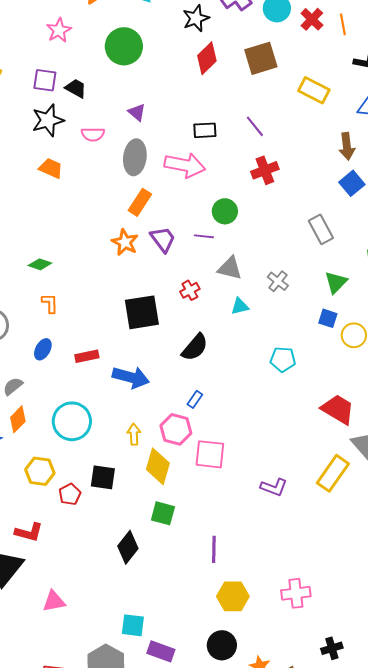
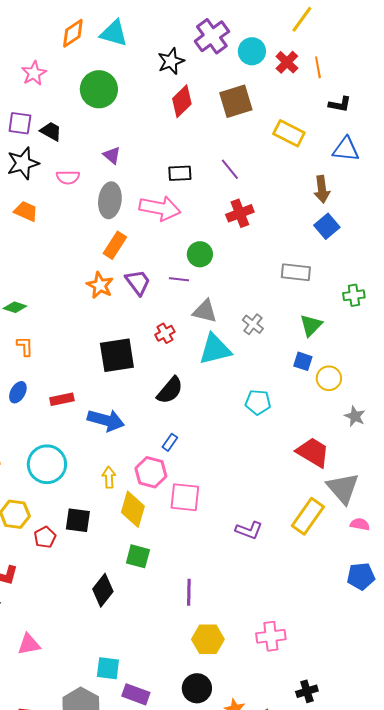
gray rectangle: (321, 229) -> (296, 272), turned -56
cyan triangle: (240, 306) -> (215, 349), size x1.8

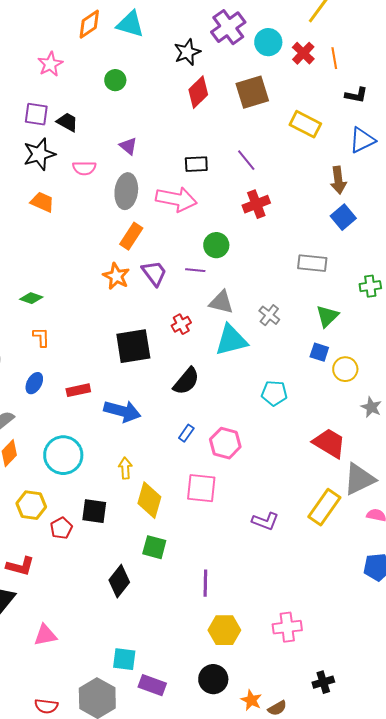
green circle: (99, 89) -> (115, 80), size x0.6
blue triangle: (346, 149) -> (362, 140), turned -32
pink hexagon: (151, 472) -> (225, 443), moved
gray triangle: (343, 488) -> (359, 479), turned 45

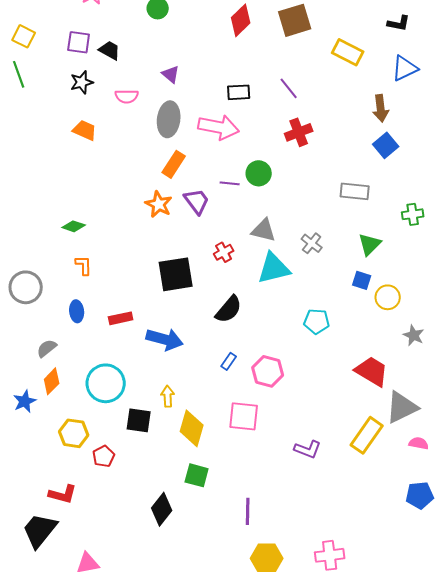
black star: (39, 154) -> (82, 82), size x0.7
purple line: (195, 270) -> (230, 183), moved
blue ellipse: (34, 383) -> (77, 311), turned -35
black square: (94, 511) -> (139, 420), moved

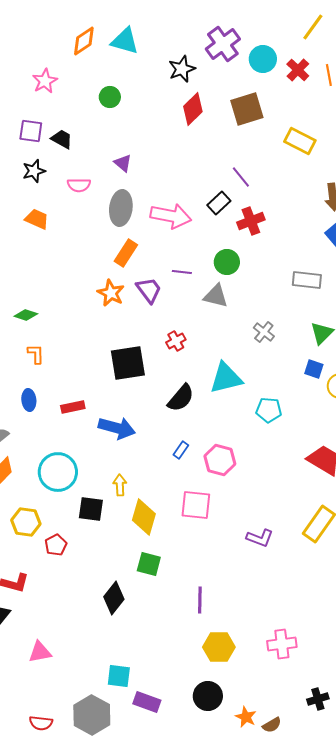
black rectangle: (239, 92) -> (219, 203), moved, turned -40
green circle: (259, 173) -> (227, 262), moved
gray triangle: (264, 230) -> (216, 296), moved
cyan triangle: (274, 268) -> (226, 378), moved

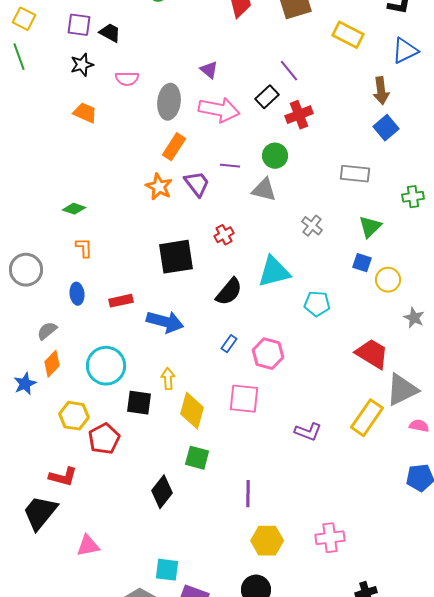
purple triangle: (123, 163) -> (209, 70), moved
red pentagon: (56, 545) -> (104, 439), size x1.4

